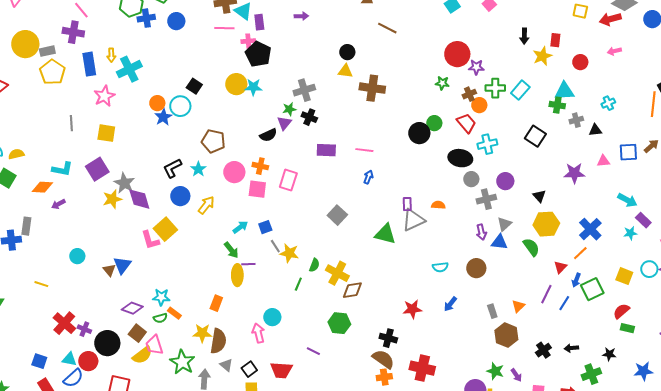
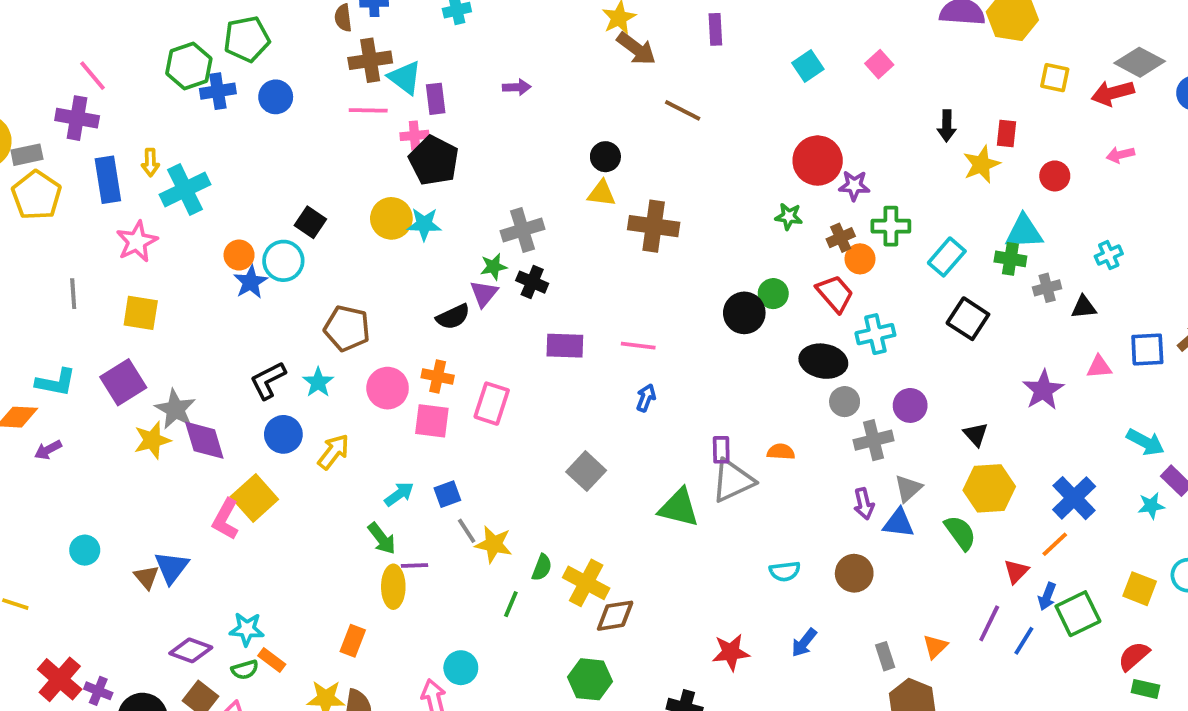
cyan rectangle: (520, 90) -> (947, 257), moved
purple star: (574, 173) -> (1043, 390), turned -30
pink L-shape: (150, 240) -> (226, 519), turned 45

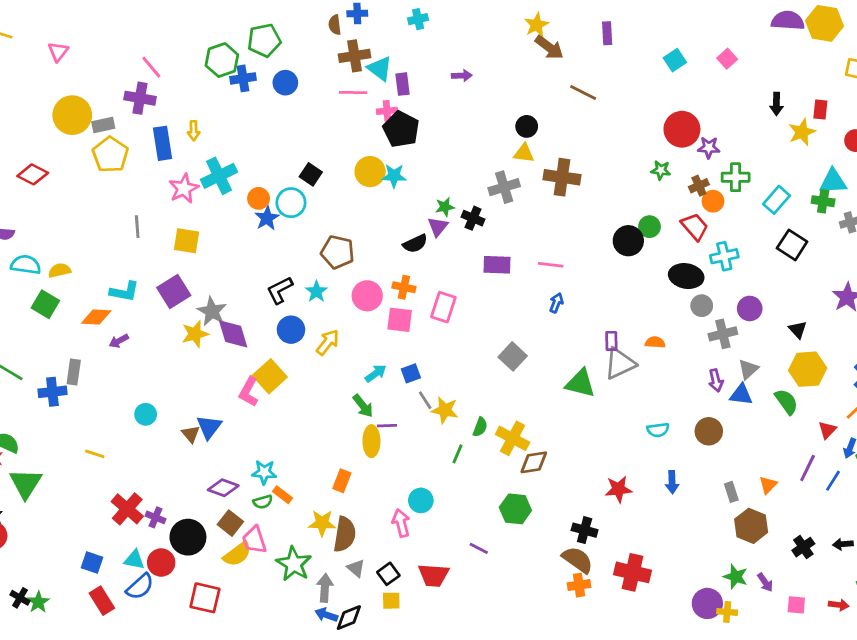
cyan cross: (185, 189) -> (219, 176), moved
gray cross: (523, 230) -> (504, 187), moved
blue arrow: (804, 643) -> (672, 482), turned -40

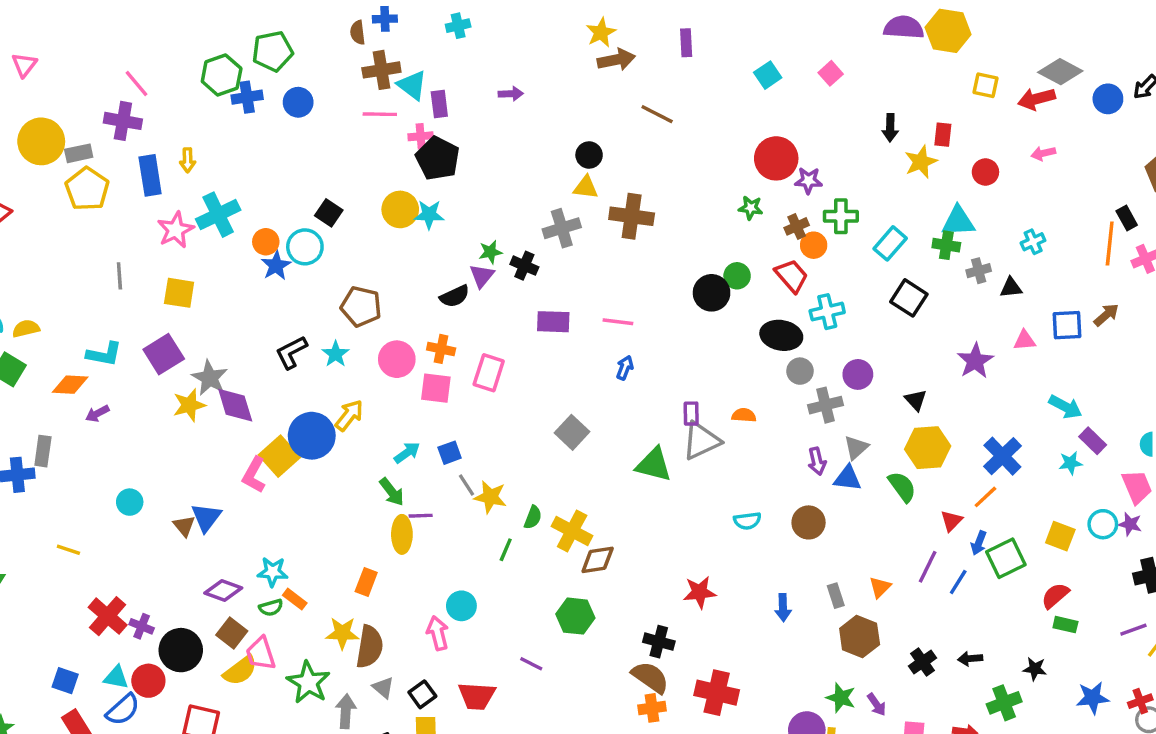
brown arrow: (549, 47) -> (616, 60), turned -48
blue circle: (291, 330) -> (312, 436), moved, size x1.4
blue arrow: (672, 482) -> (783, 608), moved

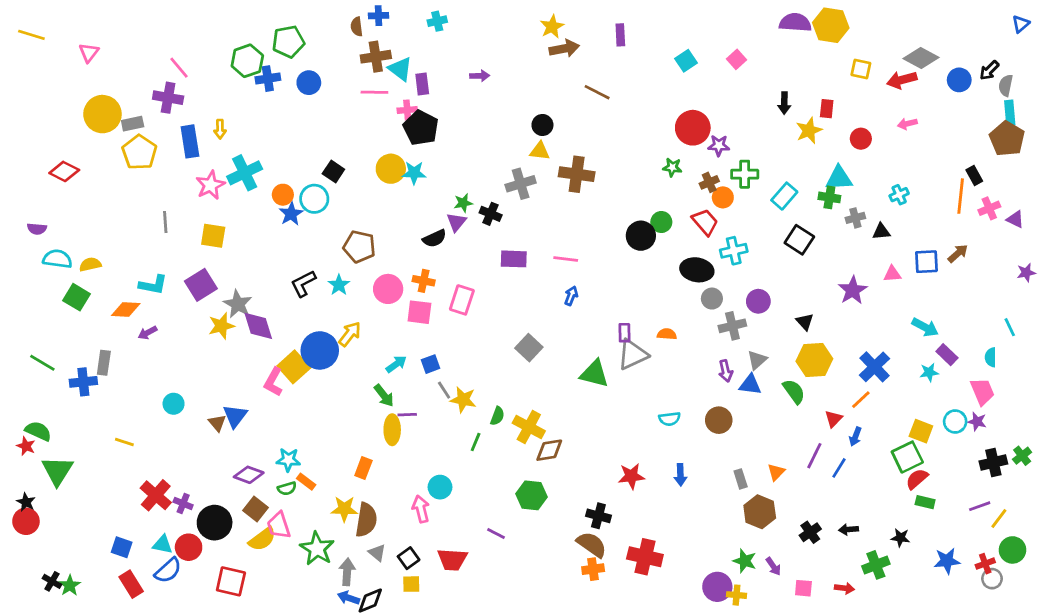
green square: (1006, 558) -> (907, 457), moved
blue arrow: (783, 608) -> (680, 475), moved

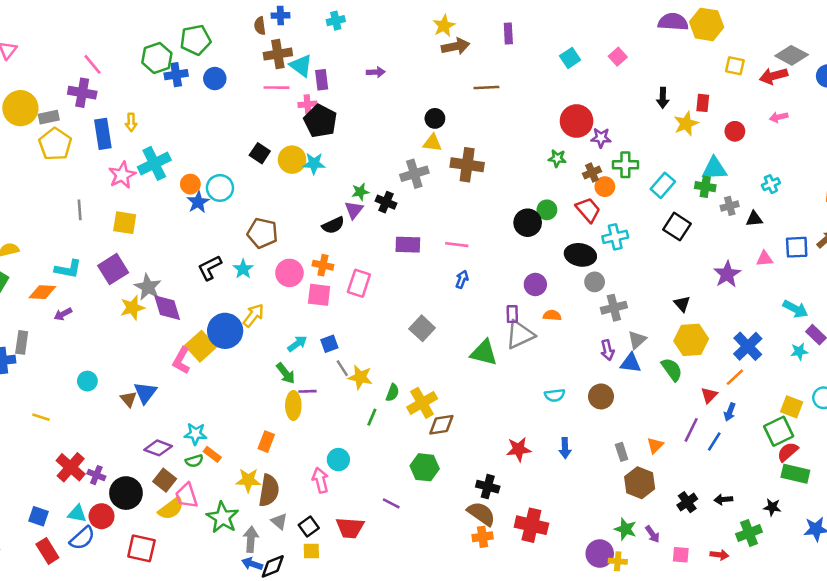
brown line: (597, 92) -> (486, 88), turned -30
black square: (333, 171) -> (260, 153), moved
purple circle: (758, 301) -> (535, 284), moved
yellow cross: (529, 427) -> (422, 403), turned 32
green rectangle: (925, 502) -> (795, 474), size x1.5

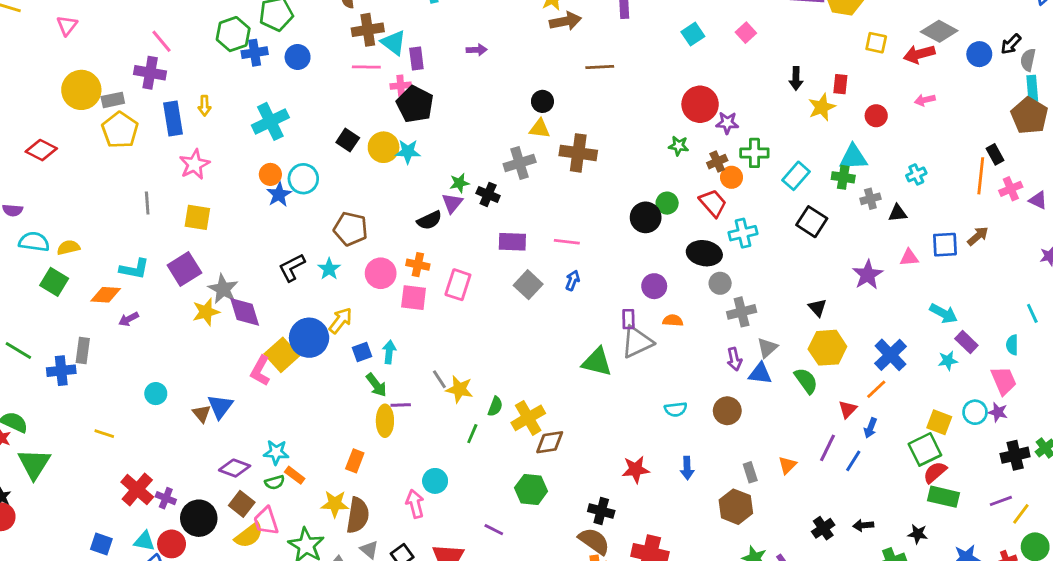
cyan cross: (154, 163) -> (270, 121), moved
gray square: (422, 328) -> (528, 285), moved
cyan arrow: (297, 344) -> (389, 352), turned -48
blue square: (329, 344) -> (362, 352), moved
brown hexagon: (640, 483) -> (736, 507), moved

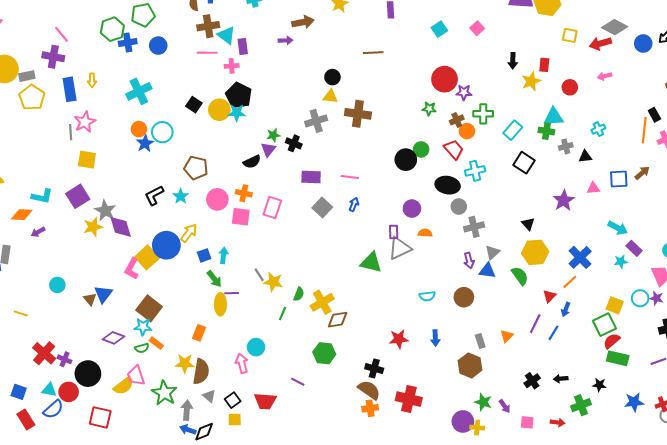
brown arrow: (565, 21) -> (303, 22), moved
black pentagon: (415, 104) -> (239, 95), moved
gray line: (147, 203) -> (71, 132), moved
brown square: (242, 504) -> (149, 308), moved, size x1.4

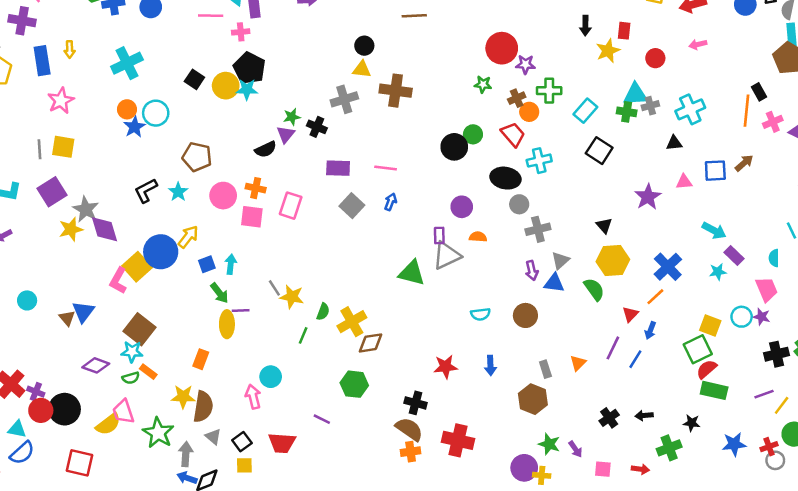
cyan cross: (598, 129) -> (690, 109), size x1.6
gray line: (71, 132) -> (40, 149), moved
gray cross: (566, 146) -> (650, 106), moved
red circle: (69, 392) -> (41, 410), moved

